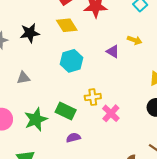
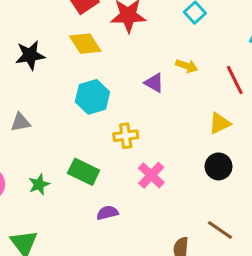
yellow cross: (93, 97) -> (126, 136), moved
green star: (36, 119) -> (39, 184), size x0.6
purple semicircle: (73, 138) -> (107, 213), moved

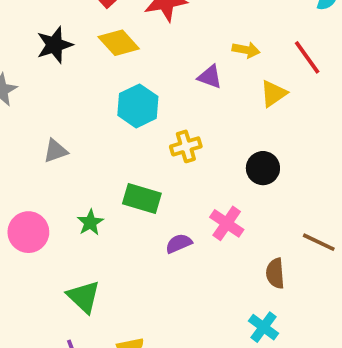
black star: (30, 55) -> (54, 45), moved
yellow triangle: (220, 123) -> (273, 94), moved
black circle: (219, 166) -> (263, 168), moved
pink cross: (151, 175) -> (227, 223), moved

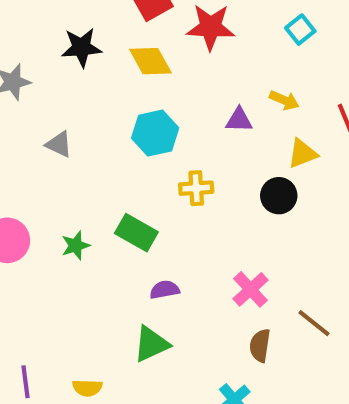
purple triangle: (210, 77) -> (239, 120), turned -32
gray triangle: (55, 151) -> (59, 144), moved, turned 32
black circle: (263, 168) -> (279, 196), moved
pink cross: (227, 223) -> (250, 289), moved
green triangle: (84, 297) -> (151, 344), moved, turned 39

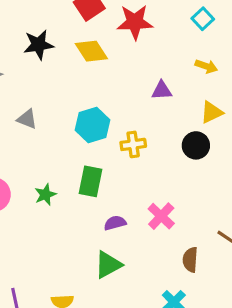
yellow arrow: (284, 100) -> (206, 66), moved
cyan hexagon: (155, 133) -> (92, 125), moved
green rectangle: (136, 233) -> (91, 181), turned 76
pink cross: (250, 289) -> (161, 216), moved

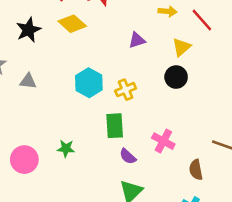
gray triangle: (27, 119) -> (28, 81), moved
green rectangle: (91, 181) -> (115, 126), moved
green star: (45, 195) -> (66, 149), turned -30
purple semicircle: (115, 223) -> (128, 156), turned -108

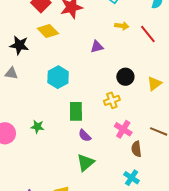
black star: (28, 30) -> (19, 45), moved, turned 30
yellow triangle: (181, 47) -> (154, 84), moved
yellow cross: (126, 90) -> (112, 100), moved
pink cross: (163, 141) -> (123, 129), moved

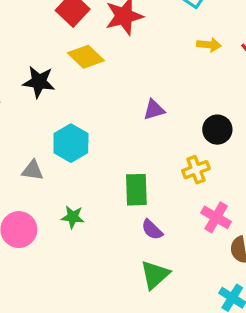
purple triangle: (97, 47) -> (154, 110), moved
gray triangle: (11, 73) -> (33, 170), moved
cyan hexagon: (58, 77) -> (71, 143), moved

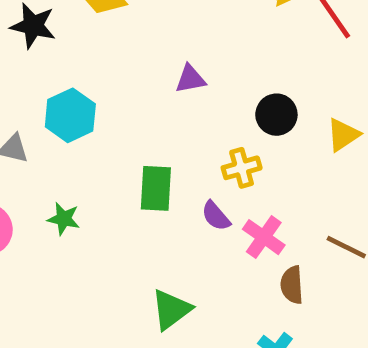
purple semicircle: (152, 230) -> (216, 216), moved

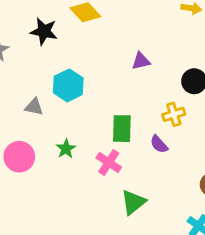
green star: (64, 219) -> (66, 149), turned 30
pink cross: (264, 237) -> (109, 163), moved

